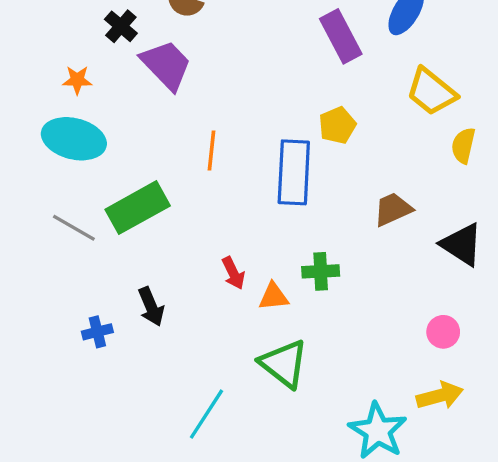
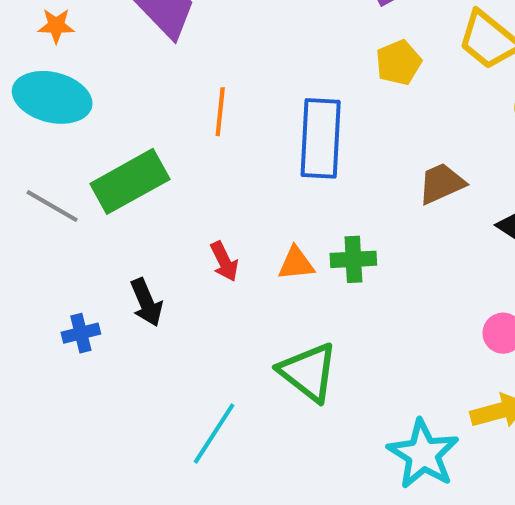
yellow pentagon: (337, 125) -> (399, 63), moved
red arrow: (233, 273) -> (224, 261), moved
orange triangle: (274, 297) -> (296, 263), moved

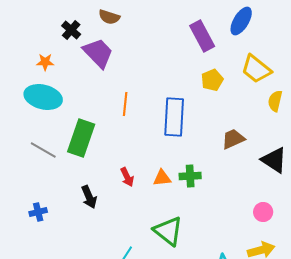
green rectangle: (130, 181) -> (81, 138), turned -42
blue cross: (81, 333) -> (38, 212), moved

